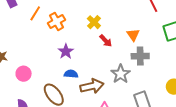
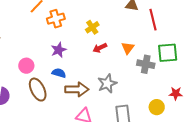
red arrow: (106, 41) -> (100, 48), turned 96
gray cross: (140, 56) -> (146, 64), moved
pink circle: (24, 74) -> (26, 66), moved

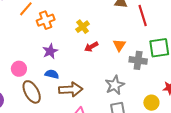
gray star: (107, 84) -> (115, 85), moved

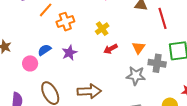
pink circle: (19, 69) -> (30, 63), moved
blue semicircle: (52, 74) -> (44, 50), moved, turned -48
gray star: (115, 85) -> (136, 76), moved, turned 30

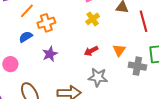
yellow cross: (102, 29) -> (93, 19), moved
blue semicircle: (44, 50) -> (26, 37), moved
gray star: (136, 76) -> (98, 77), moved

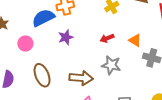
blue semicircle: (26, 37) -> (43, 18), size x1.6
orange triangle: (119, 50) -> (135, 40), turned -40

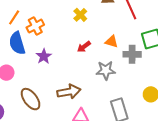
blue semicircle: (43, 18) -> (17, 43), turned -65
gray star: (111, 65) -> (106, 70), moved

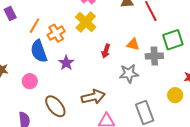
yellow cross: (80, 15) -> (86, 22), moved, size x1.5
red arrow: (84, 47) -> (106, 51), turned -32

